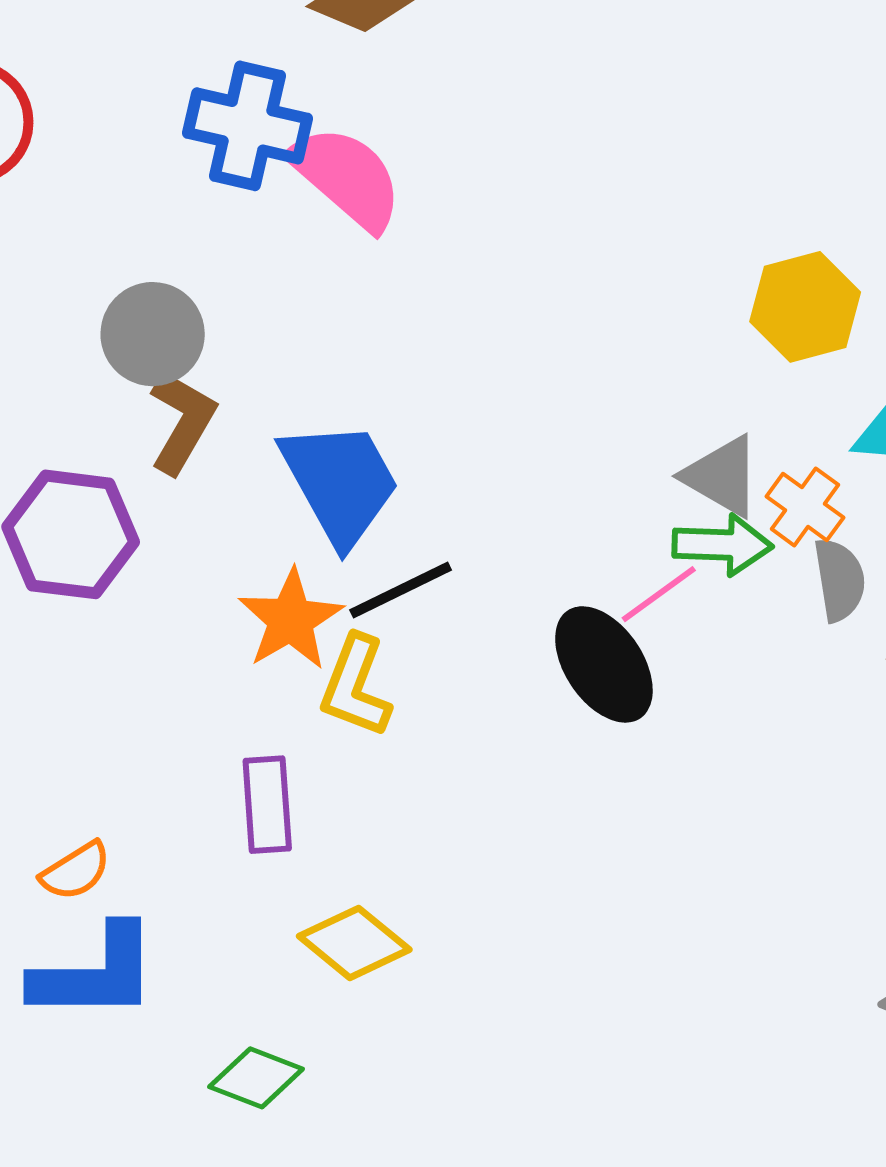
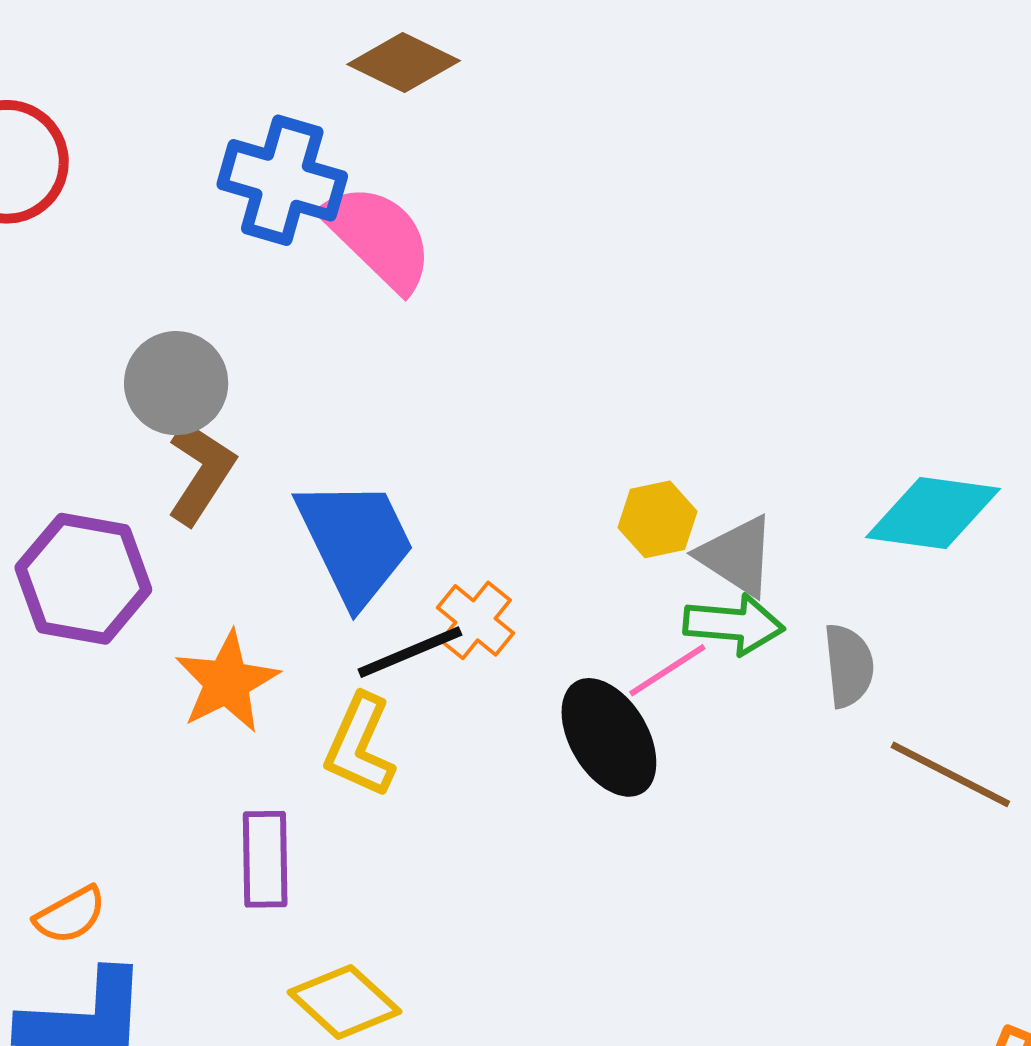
yellow hexagon: (805, 307) -> (658, 519), moved, size x0.7
orange cross: (805, 507) -> (475, 620), moved
orange star: (291, 620) -> (227, 682), moved

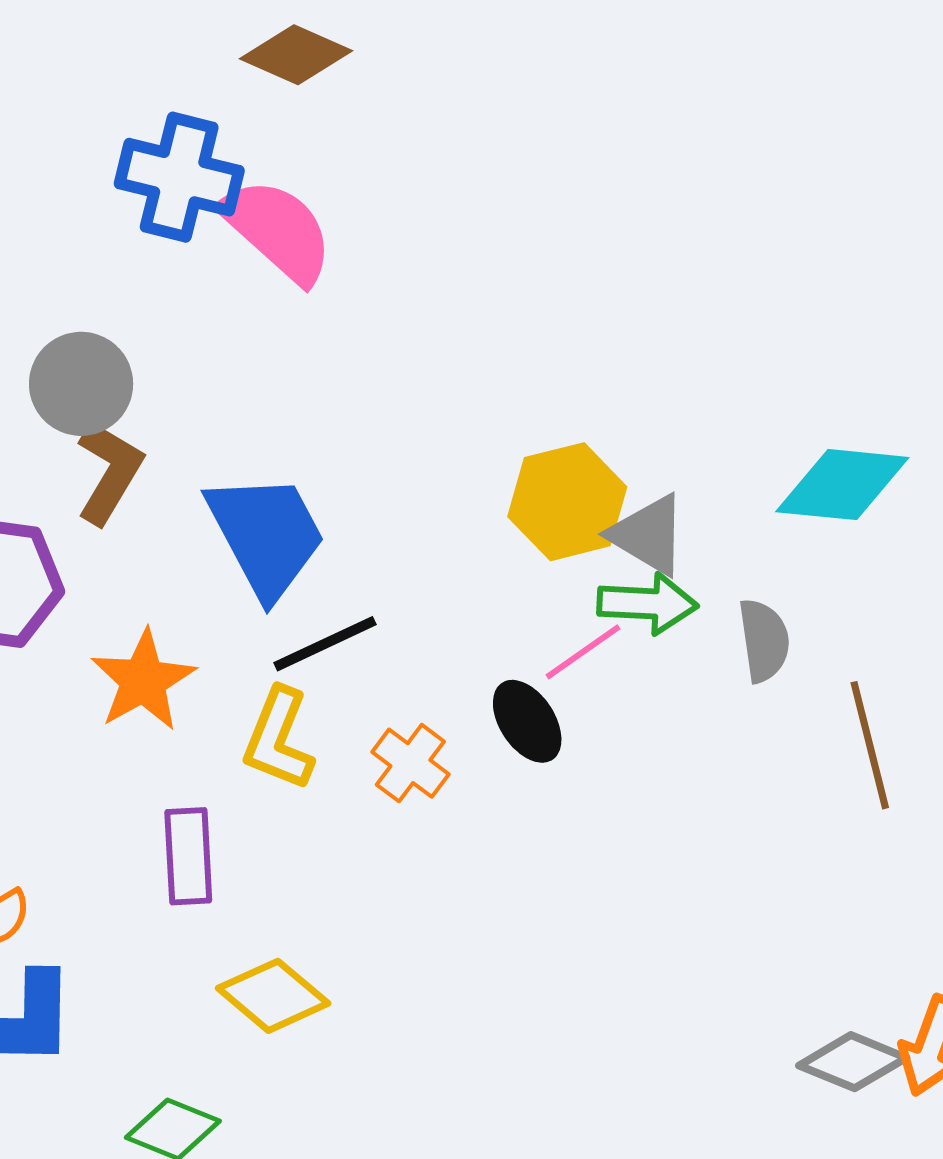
yellow hexagon: (658, 519) -> (567, 502), size x1.5
orange cross: (475, 620) -> (410, 763), moved
black ellipse: (609, 737) -> (527, 721), size x0.7
brown line: (950, 774) -> (870, 745), turned 51

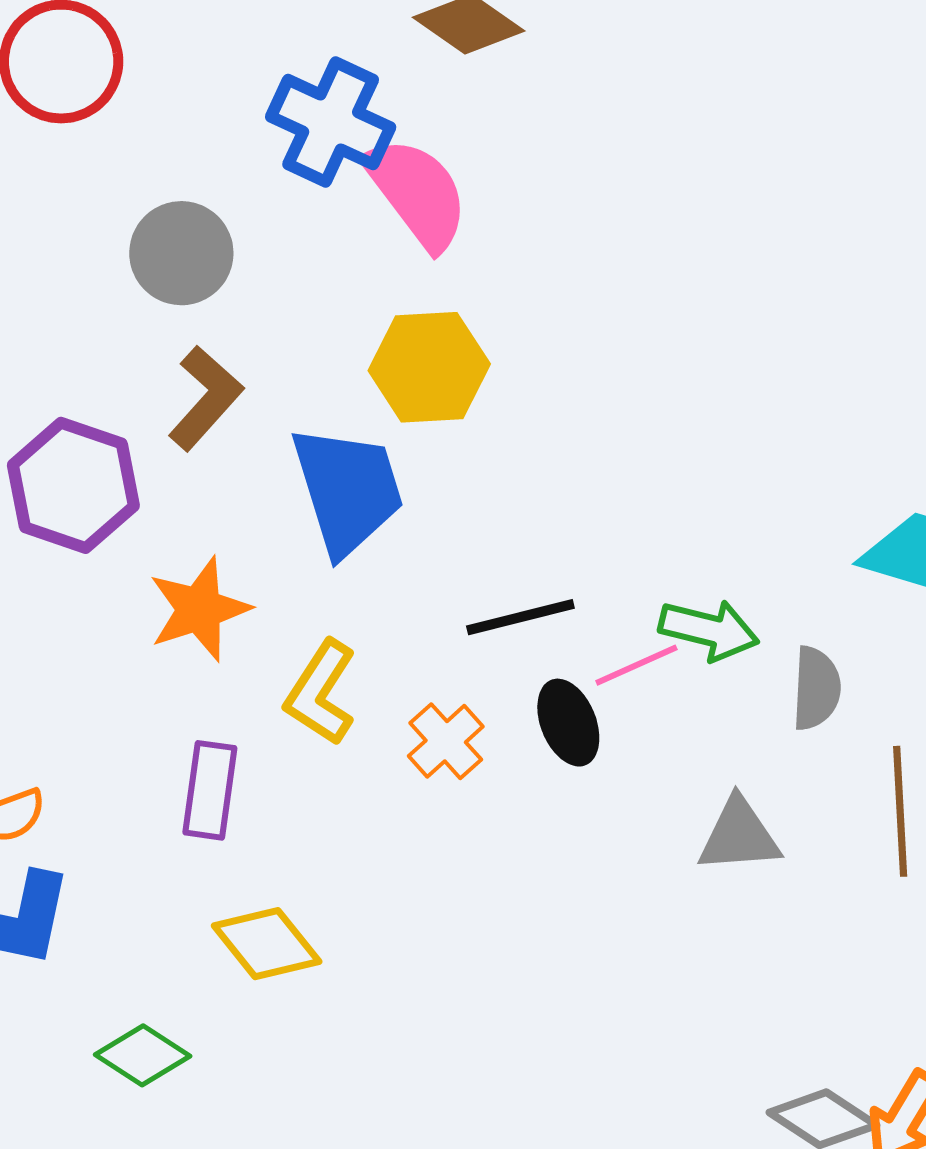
gray circle: (81, 384) -> (181, 253), moved
yellow hexagon: (567, 502) -> (429, 367), moved
gray triangle: (648, 535) -> (739, 835), moved, turned -46
black line: (325, 644) -> (520, 617), moved

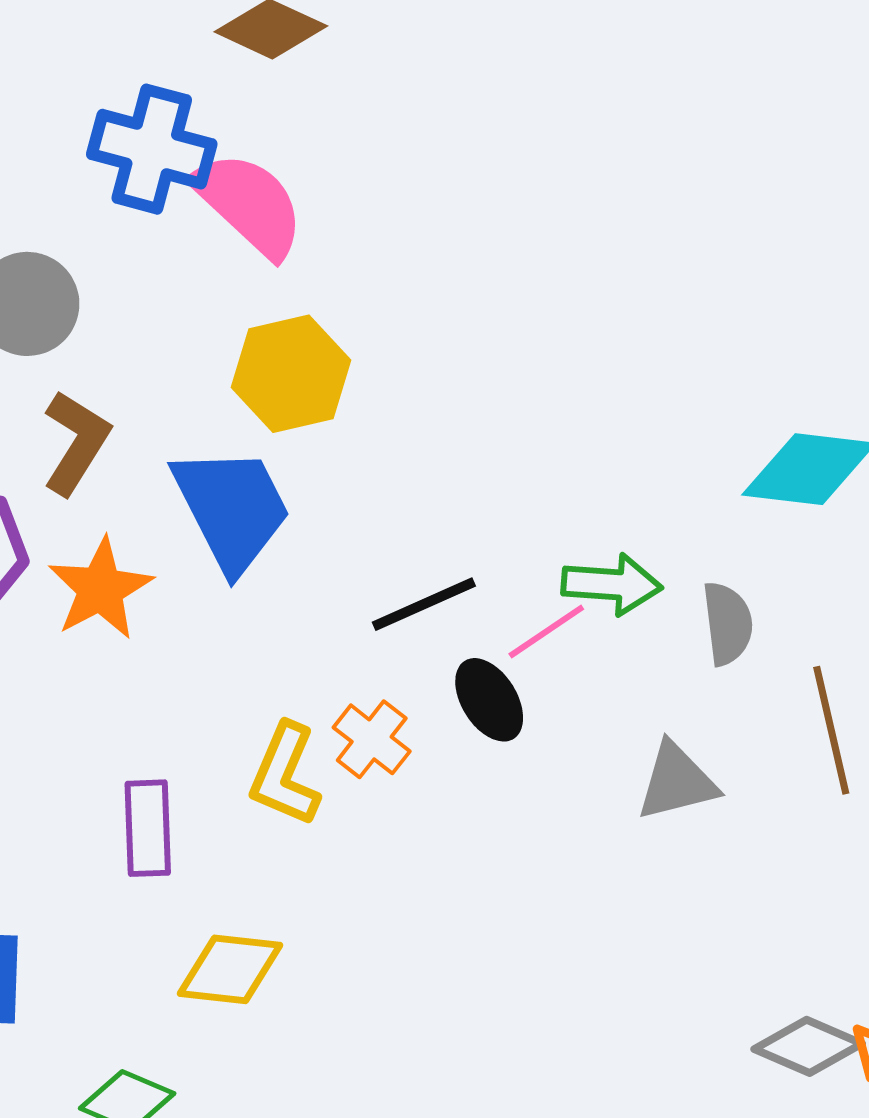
orange star: (199, 609) -> (100, 589), moved
yellow L-shape: (321, 693) -> (285, 775), moved
yellow diamond: (267, 944) -> (230, 969), turned -35

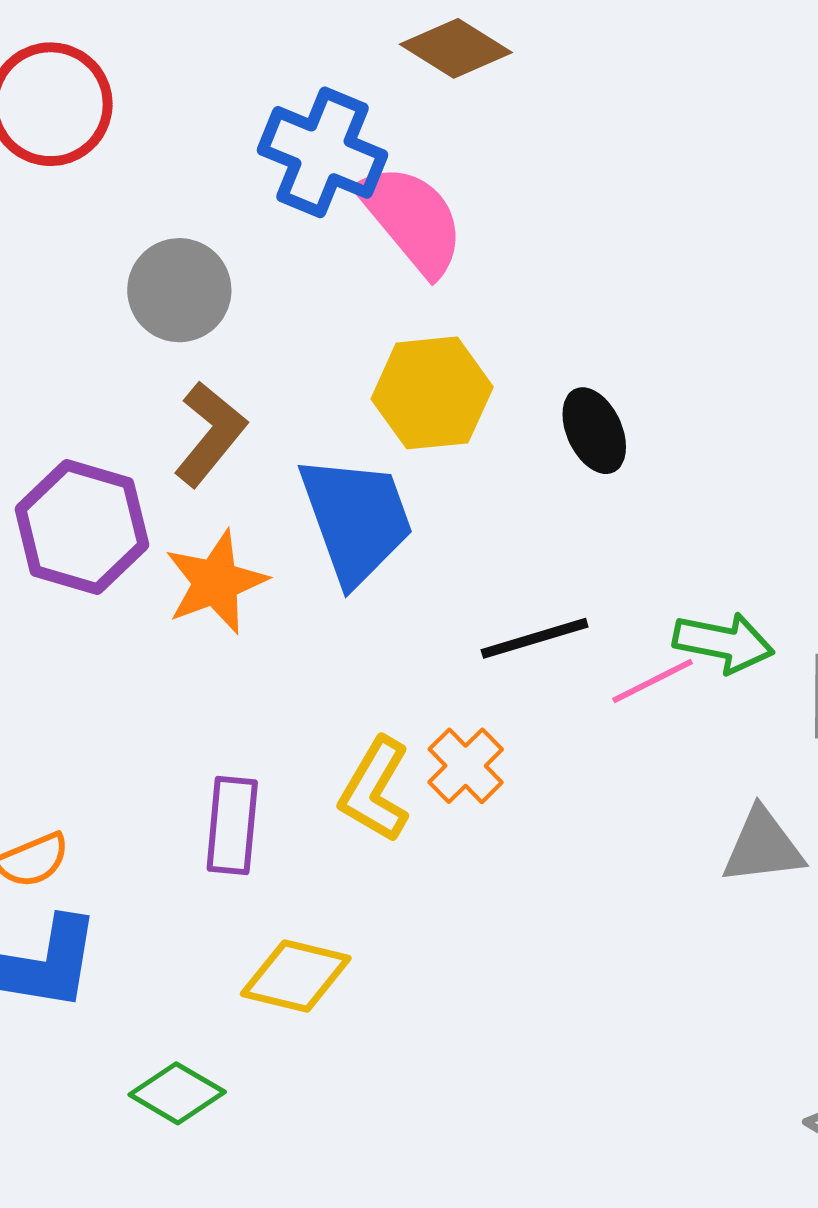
black ellipse: (489, 700) -> (594, 431), moved

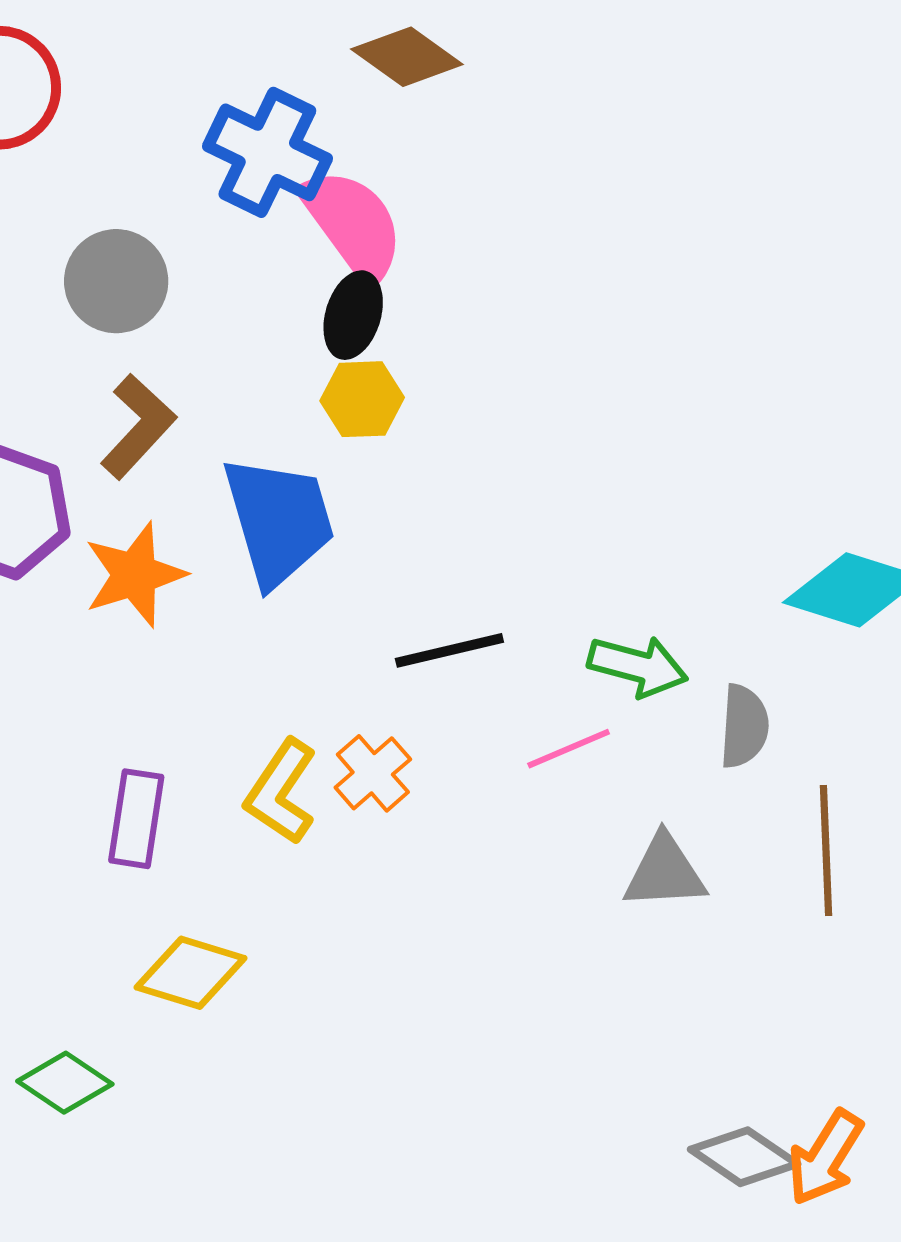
yellow hexagon: (432, 393) -> (362, 399), size x0.7
black ellipse: (594, 431) -> (353, 315), moved, turned 38
pink line: (653, 681) -> (569, 749), moved

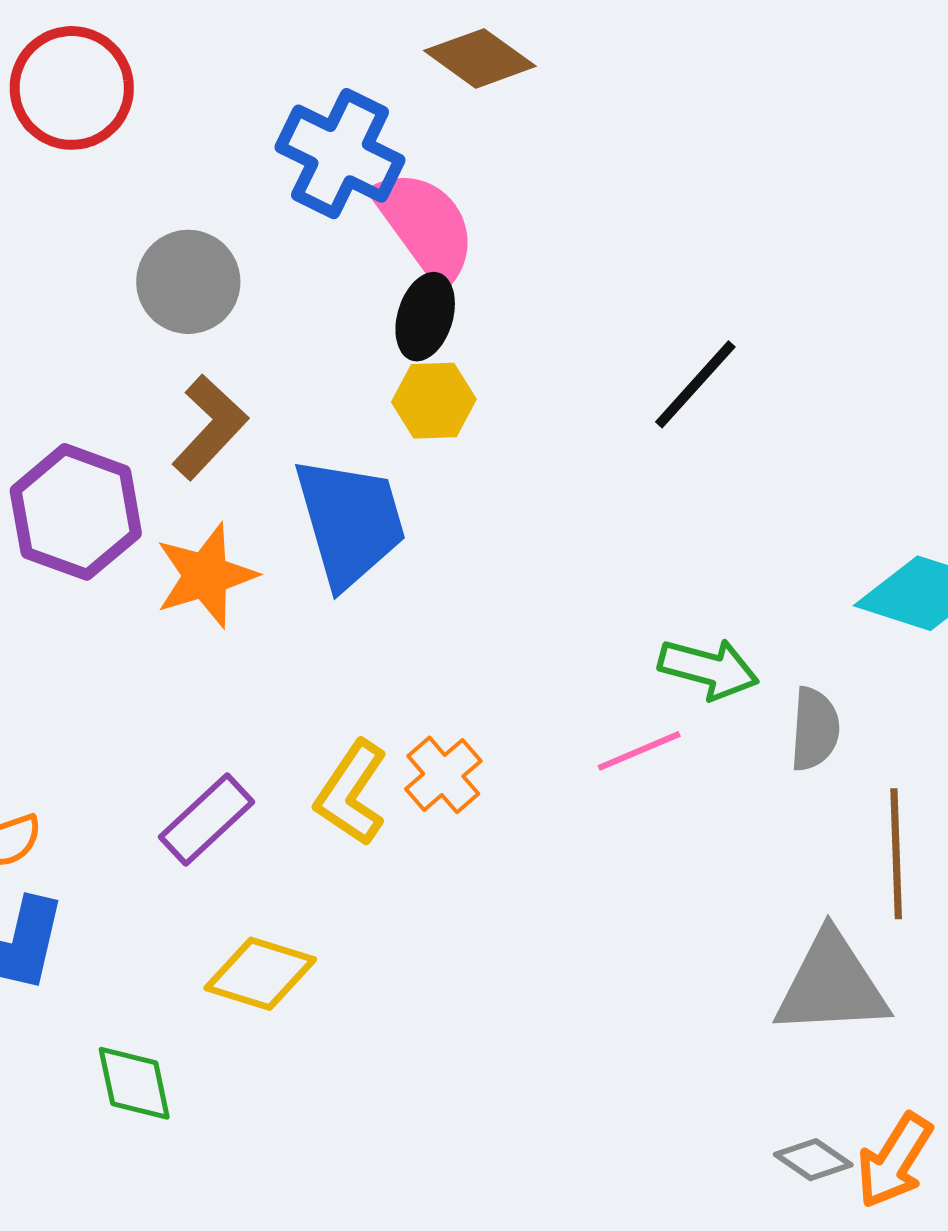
black line: (449, 650) -> (695, 384), moved, turned -35
purple rectangle: (136, 819) -> (207, 819), turned 38
gray triangle: (665, 872) -> (831, 985), moved, size x1.4
green diamond: (65, 1083) -> (134, 1083), turned 44
gray diamond: (744, 1157) -> (813, 1160), size x0.7

